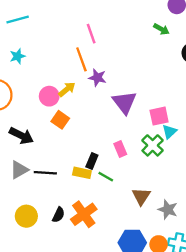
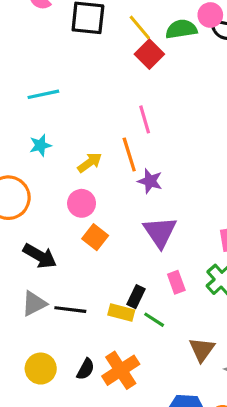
yellow arrow: (67, 89) -> (90, 163), moved
purple triangle: (124, 102) -> (160, 232), moved

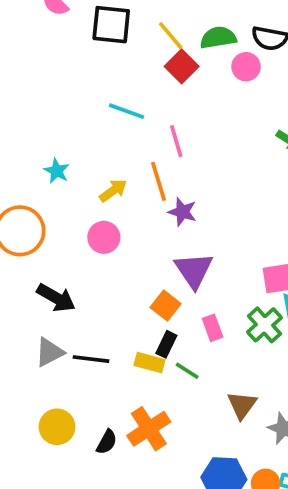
pink circle: (210, 15) -> (246, 67), moved
cyan line: (43, 94) -> (126, 111), moved, turned 32
cyan star: (40, 145) -> (57, 171), turned -30
orange square: (95, 237) -> (166, 306), moved
black semicircle: (86, 369) -> (107, 442), moved

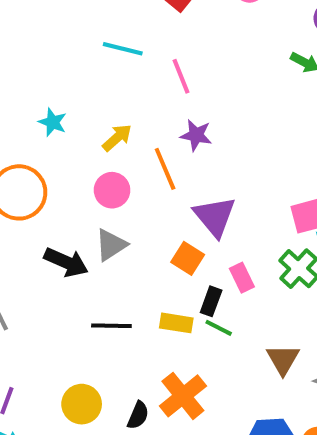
orange line: (158, 181) -> (165, 169), moved
purple star: (182, 212) -> (196, 135), moved
black rectangle: (166, 344) -> (211, 301), moved
gray triangle: (49, 352) -> (111, 245), moved

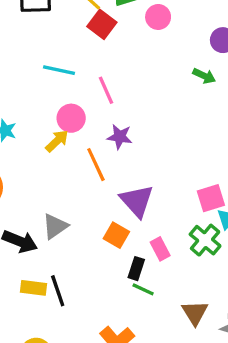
pink circle: (112, 190) -> (71, 118), moved
yellow rectangle: (176, 323) -> (33, 288), moved
black line: (111, 326) -> (58, 291), turned 72

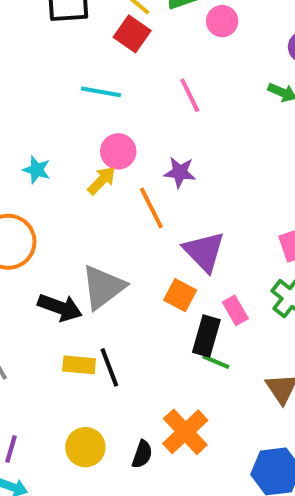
red square: (102, 24) -> (132, 34), moved
pink line: (106, 90) -> (190, 95), moved
gray triangle: (55, 226) -> (103, 287), size x1.4
black rectangle: (136, 269) -> (206, 336), size x1.4

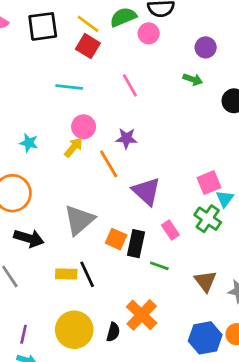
orange square: (180, 295) -> (116, 239), moved
black arrow: (60, 307) -> (29, 238), moved
black rectangle: (206, 336) -> (136, 244), moved
yellow circle: (85, 447) -> (74, 330), size x1.4

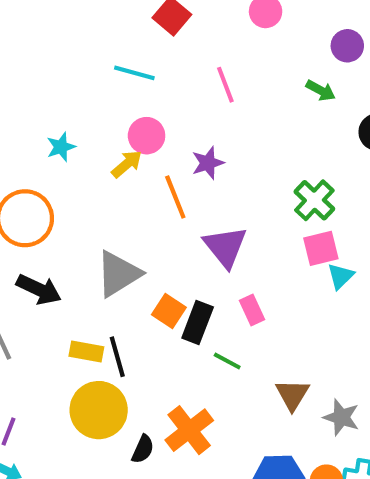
purple star: (126, 138) -> (208, 163), turned -30
cyan star: (29, 143) -> (61, 147), turned 30
green cross: (208, 219) -> (314, 200), moved
yellow circle: (74, 330) -> (99, 410), moved

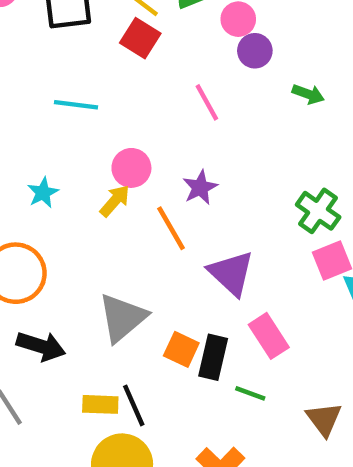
purple circle: (347, 46) -> (255, 51), moved
cyan line: (134, 73) -> (76, 105), moved
pink rectangle: (252, 310) -> (269, 336), size x1.4

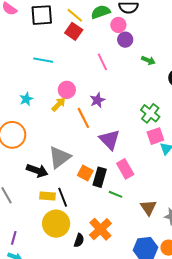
black arrow: (41, 346) -> (37, 171), moved

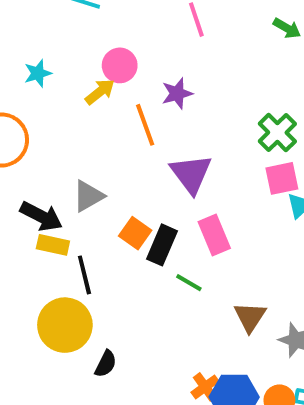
gray triangle: (59, 157) -> (88, 196), size x0.7
yellow rectangle: (48, 196) -> (53, 245), moved
orange cross: (100, 229) -> (205, 387), moved, size x0.6

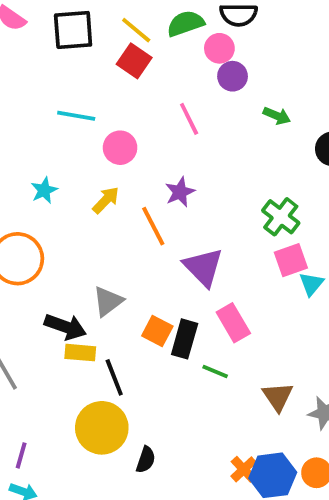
pink circle: (120, 65) -> (120, 148), moved

